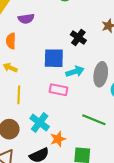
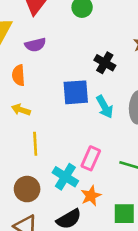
cyan arrow: (75, 72) -> (105, 107), turned 84
pink rectangle: (58, 90) -> (91, 158), moved, turned -72

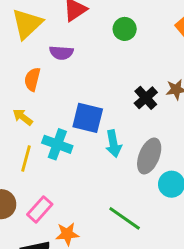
black cross: (105, 63) -> (146, 98), moved
pink rectangle: (91, 158) -> (40, 209), moved
cyan cross: (65, 177) -> (57, 144), moved, turned -30

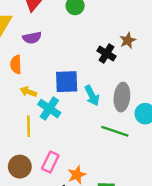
yellow arrow: (23, 117) -> (28, 92), moved
cyan cross: (57, 144) -> (49, 109), turned 30
green line: (125, 218) -> (115, 131), moved

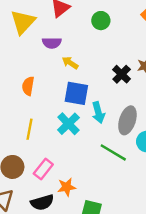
orange semicircle: (16, 65) -> (28, 86), moved
yellow arrow: (28, 92) -> (70, 63), moved
cyan cross: (49, 109) -> (68, 124), moved

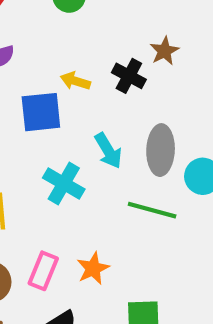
yellow arrow: (70, 63) -> (75, 81), moved
blue square: (76, 93) -> (41, 112), moved
orange star: (67, 187) -> (93, 269), moved

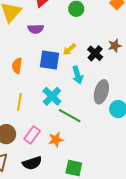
yellow arrow: (75, 81) -> (69, 49), turned -72
cyan arrow: (108, 151) -> (77, 75), moved
green line: (152, 210) -> (70, 116), moved

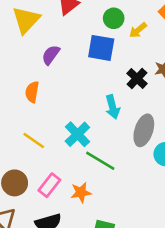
purple semicircle: (36, 29) -> (51, 55), moved, turned 126
yellow arrow: (69, 49) -> (138, 30), moved
blue square: (50, 60) -> (101, 48), moved
yellow line: (19, 102) -> (34, 141), turned -66

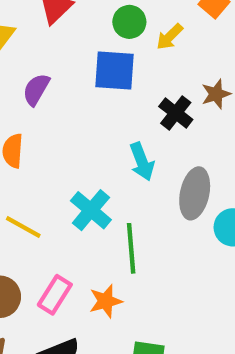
green line: (100, 161) -> (131, 248), turned 60

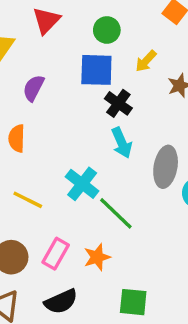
yellow arrow: (170, 37) -> (146, 61), moved
black cross: (176, 113) -> (118, 103), moved
green line: (131, 248) -> (116, 213), turned -39

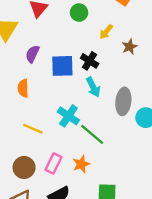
blue square: (96, 70) -> (62, 66), moved

